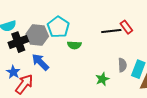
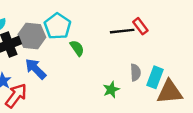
green semicircle: (74, 45) -> (77, 48), turned -128

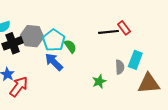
cyan pentagon: (58, 26) -> (54, 40), moved
blue arrow: (36, 69) -> (54, 62), moved
cyan rectangle: (155, 77) -> (135, 60), moved

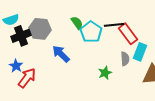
red rectangle: (124, 28) -> (128, 34), moved, size x1.5
cyan pentagon: (54, 40) -> (91, 32), moved
green semicircle: (70, 46) -> (77, 23), moved

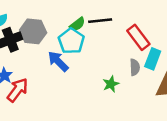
green semicircle: (77, 23) -> (77, 24), turned 88
black line: (114, 25) -> (100, 21), moved
cyan pentagon: (91, 32) -> (71, 41), moved

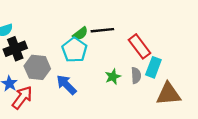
gray hexagon: (33, 31) -> (37, 67), moved
blue arrow: (58, 61) -> (66, 85), moved
green star: (111, 84) -> (113, 77), moved

